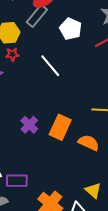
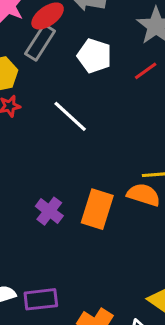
orange semicircle: (89, 143) -> (144, 195), moved

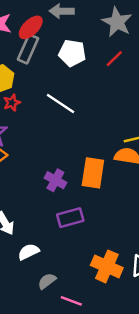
purple rectangle: (41, 299) -> (70, 218), moved

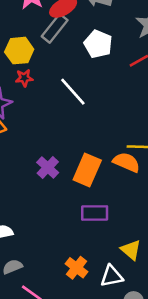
purple rectangle: (70, 218) -> (95, 213), moved
orange cross: (107, 266) -> (77, 268), size x0.7

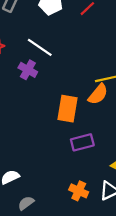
orange semicircle: (126, 162) -> (98, 94), turned 120
purple cross: (48, 167) -> (28, 70), moved

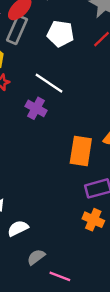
orange cross: (79, 191) -> (93, 220), moved

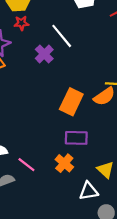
pink line: (60, 276) -> (26, 165), moved

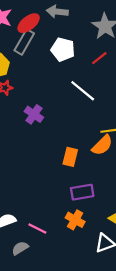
white line: (62, 36) -> (83, 91), moved
orange rectangle: (71, 102) -> (70, 157), size x0.7

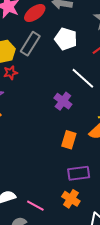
gray rectangle: (24, 42) -> (30, 44), moved
purple cross: (34, 114) -> (63, 101), moved

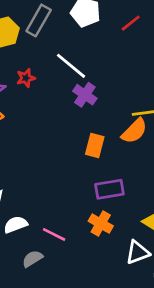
red star: (10, 73) -> (26, 78), moved
white line: (83, 78) -> (71, 66), moved

